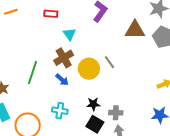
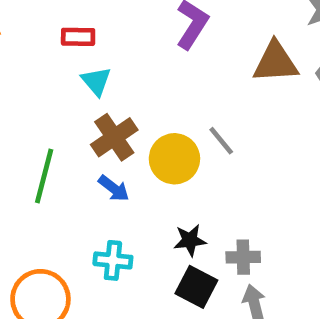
cyan triangle: (69, 34) -> (96, 81), moved

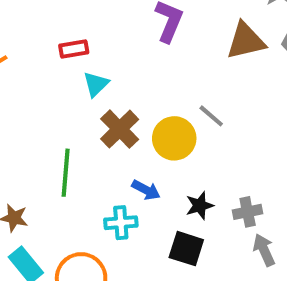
cyan triangle: (96, 81) -> (96, 84), turned 36
blue arrow: (114, 188) -> (146, 190), moved
cyan cross: (113, 260) -> (121, 223), moved
black square: (196, 287) -> (186, 249), moved

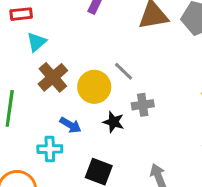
black star: (200, 206) -> (114, 122), moved, turned 30
gray cross: (248, 212) -> (143, 105), moved

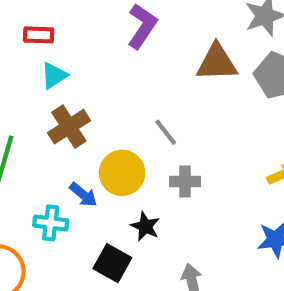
yellow circle: (94, 87) -> (122, 173), moved
black star: (114, 122) -> (145, 226), moved

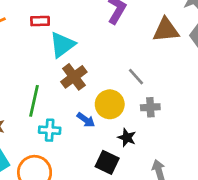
red rectangle: (39, 35) -> (40, 21), moved
cyan triangle: (54, 76) -> (62, 45), size x1.5
cyan cross: (51, 223) -> (50, 130), moved

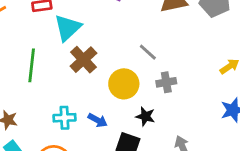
green line: (34, 101) -> (32, 65), moved
blue arrow: (86, 120) -> (98, 120), moved

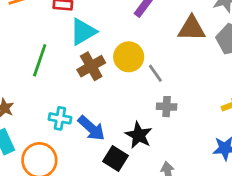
yellow circle: (124, 84) -> (129, 57), moved
black star: (145, 116) -> (139, 135), size x1.4
blue arrow: (98, 120) -> (91, 128), size x1.5

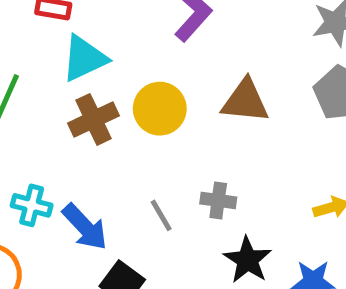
brown triangle: (192, 29) -> (245, 101), moved
gray line: (155, 73) -> (161, 215), moved
black star: (139, 135) -> (248, 260), moved

